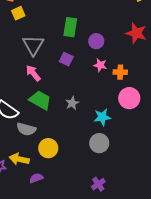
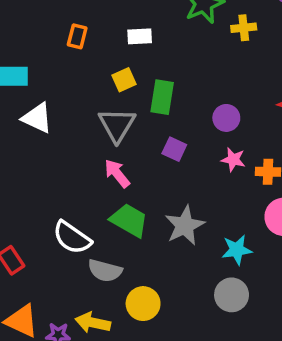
yellow square: (18, 13) -> (124, 80), moved
green rectangle: (70, 27) -> (162, 97), moved
gray star: (72, 103) -> (185, 225), size x1.6

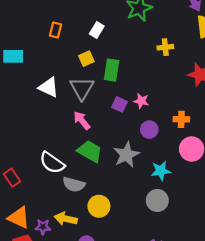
yellow cross: (244, 28) -> (165, 47), moved
white rectangle: (140, 36) -> (97, 30), turned -56
white triangle: (37, 118) -> (49, 87), moved
purple circle: (226, 118) -> (149, 130), moved
pink star: (233, 160) -> (141, 101), moved

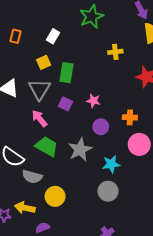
purple square: (120, 104) -> (65, 104), moved

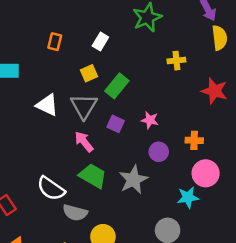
green rectangle: (66, 73) -> (117, 86), turned 30
cyan star: (111, 164) -> (188, 197), moved

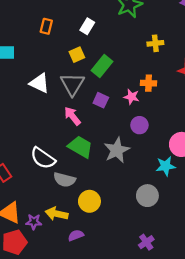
orange cross: (194, 140) -> (149, 83), moved

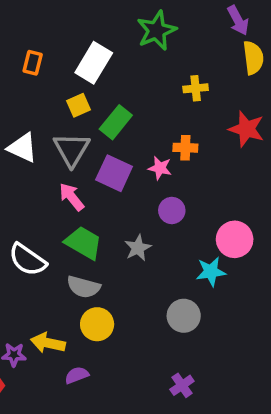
white rectangle: (87, 26) -> (94, 63), size x1.6
purple square: (101, 100) -> (114, 173), size x1.5
gray star: (117, 150) -> (138, 248), size x0.7
gray semicircle: (64, 180) -> (84, 287), moved

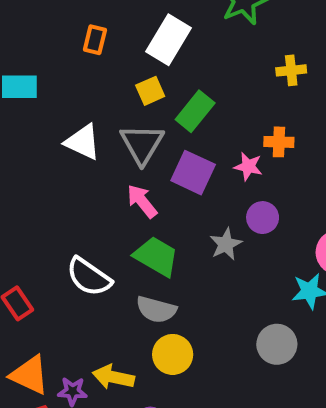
gray star: (138, 248) -> (226, 244), moved

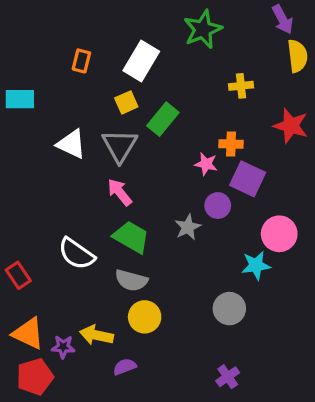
purple square: (193, 173) -> (248, 179), moved

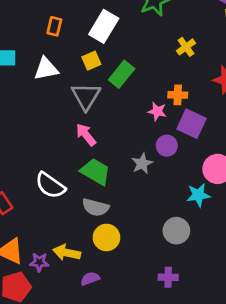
yellow cross: (241, 86) -> (186, 47), turned -30
white triangle: (71, 144) -> (46, 69), moved, turned -36
purple cross: (228, 377) -> (168, 277), moved, turned 36

